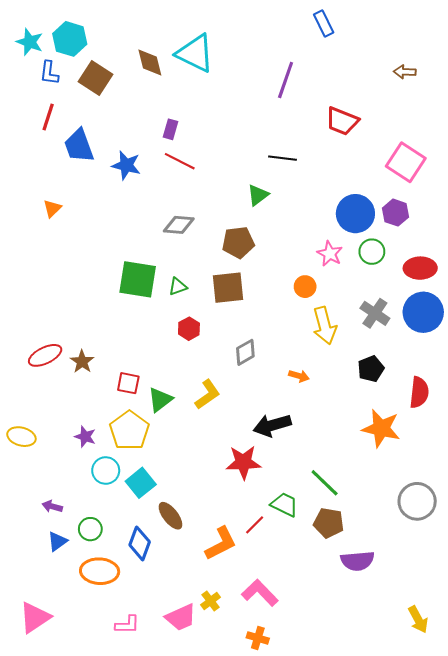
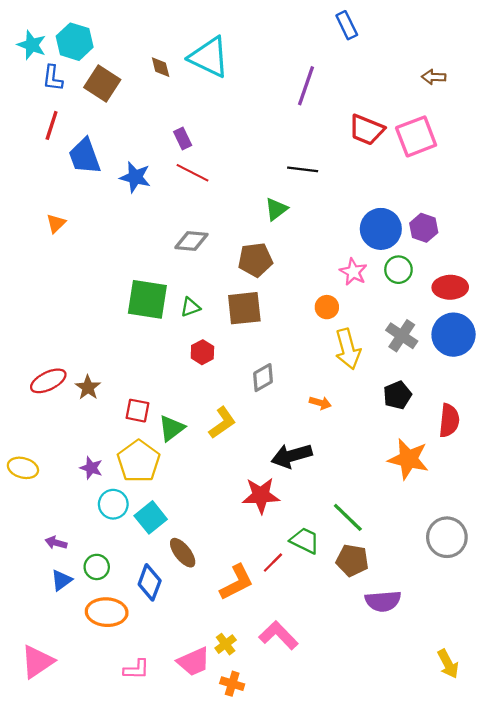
brown diamond: (150, 63) -> (161, 67), size x0.7
purple rectangle: (170, 129) -> (183, 139), turned -42
pink square: (406, 162) -> (416, 136), moved, turned 36
orange cross: (258, 638) -> (232, 684), moved

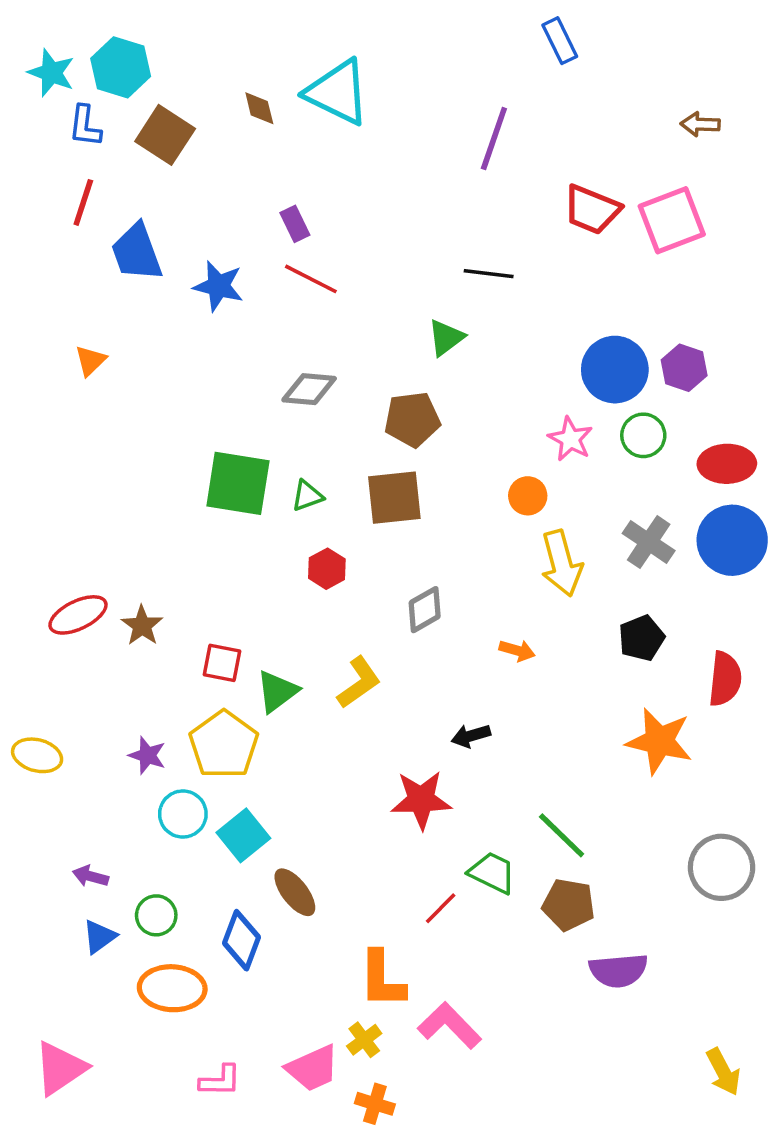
black arrow: (292, 456) -> (471, 736), size x0.6
orange L-shape: (237, 582) -> (382, 979), moved, turned 117

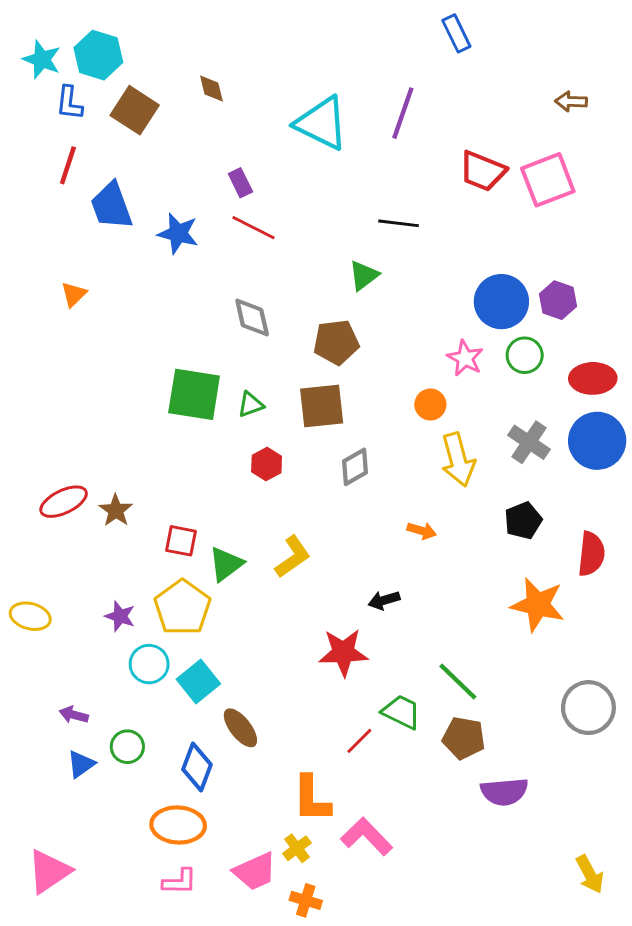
cyan triangle: (338, 92) -> (322, 123), moved
gray diamond: (309, 389) -> (252, 318), turned 72
gray diamond: (425, 610) -> (355, 467), moved
orange ellipse: (172, 988) -> (178, 825), moved

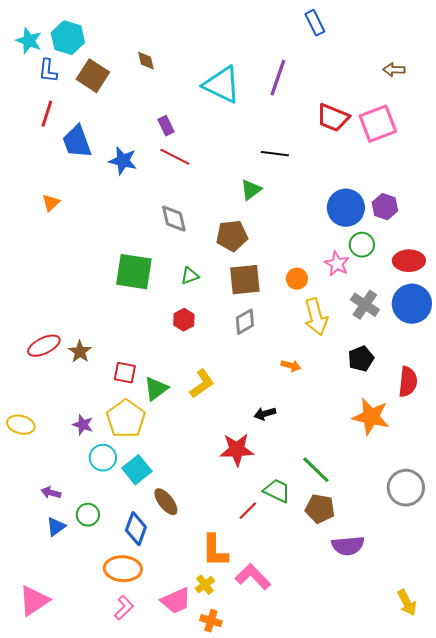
pink star: (465, 358) -> (337, 264), moved
green triangle: (251, 405) -> (190, 276), moved
brown square: (322, 406) -> (245, 280), moved
pink L-shape: (180, 882) -> (124, 608), turned -45

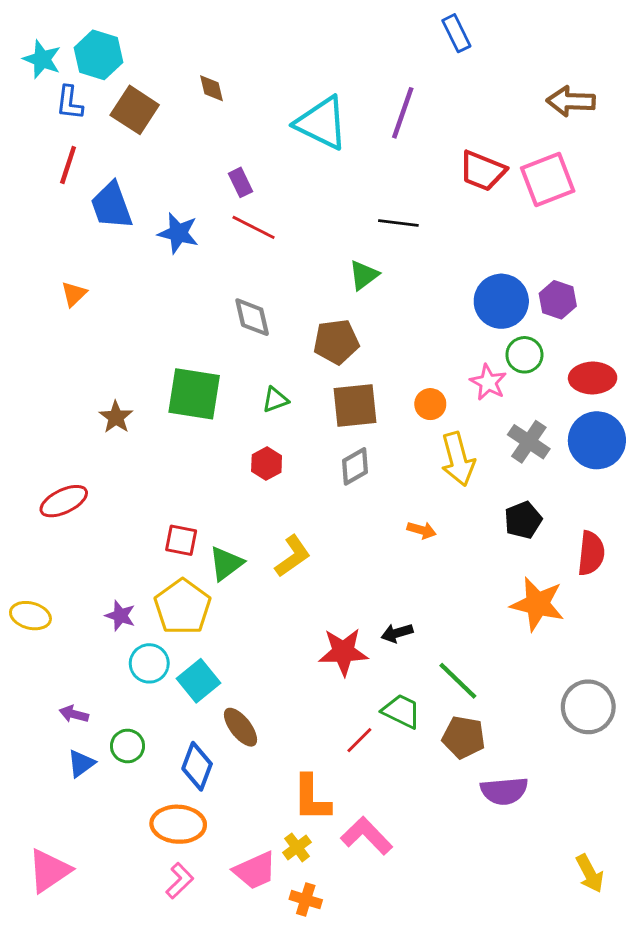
brown arrow: (394, 70) -> (571, 101), size x1.5
brown star: (80, 352) -> (116, 417), moved
black arrow: (265, 414) -> (397, 633), moved

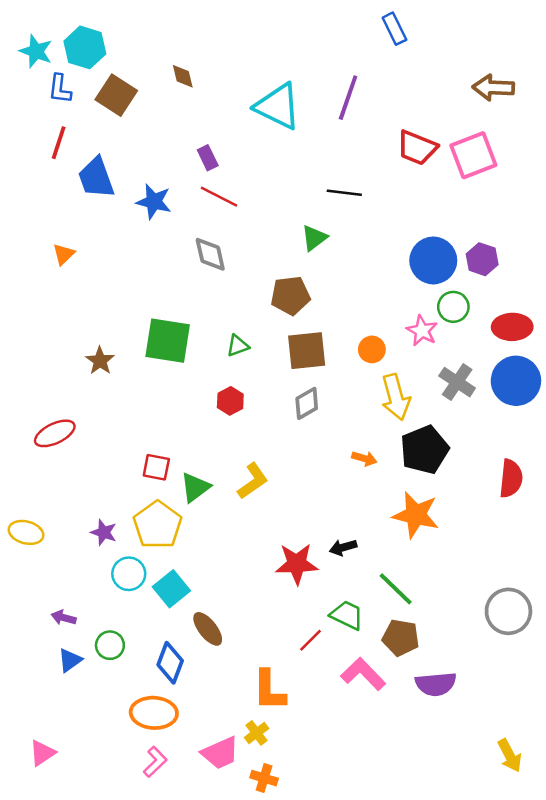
gray diamond: (252, 317) -> (210, 254), moved
black pentagon: (523, 520) -> (424, 450), moved, size x1.5
orange star: (538, 604) -> (416, 515), moved
pink L-shape: (367, 836) -> (363, 674), moved
pink triangle: (49, 871) -> (42, 753), size x0.7

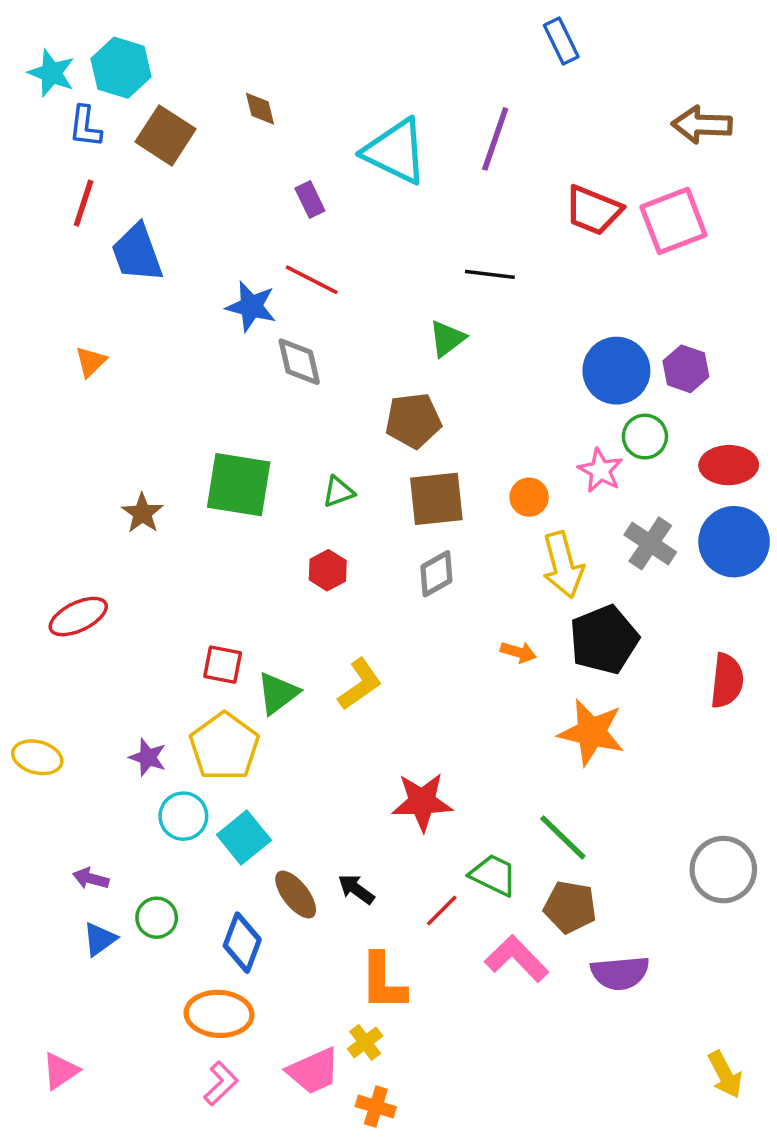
purple rectangle: (208, 158) -> (310, 200), moved
blue star: (154, 202) -> (251, 306), moved
black arrow: (343, 547) -> (356, 889), moved, turned 52

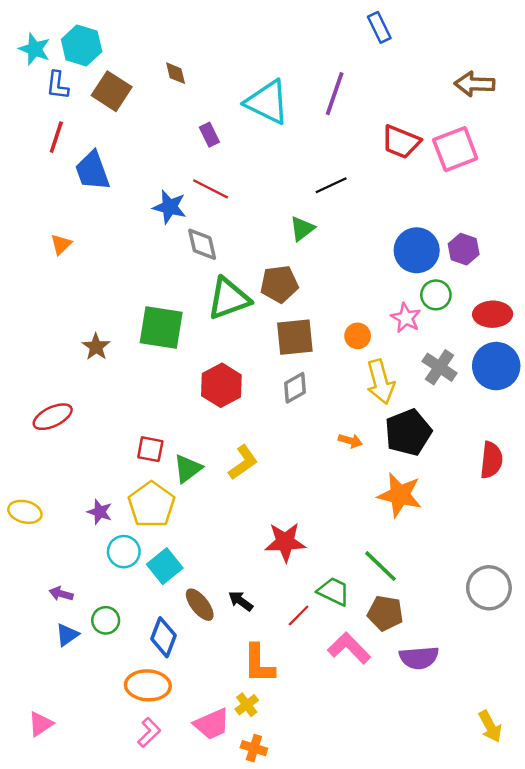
black line: (490, 274) -> (331, 185), turned -32
green triangle: (338, 492) -> (229, 299), moved, size x2.0
red hexagon: (328, 570) -> (221, 385), size x1.6

